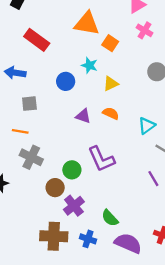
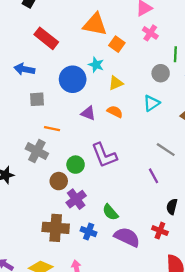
blue circle: (66, 81) -> (73, 79), size x1.5
cyan triangle: (147, 126) -> (151, 103), moved
orange line: (20, 131) -> (52, 129), moved

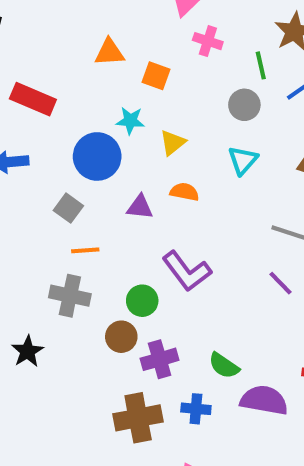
orange triangle: (95, 24) -> (109, 52), size x0.7
gray square: (37, 99) -> (68, 208), moved, turned -35
purple cross: (76, 199) -> (160, 359), turned 36

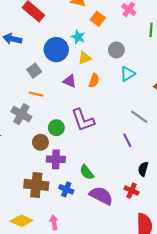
gray circle: (244, 105) -> (116, 50), moved
yellow triangle: (173, 143) -> (85, 58), moved
orange semicircle: (184, 192) -> (94, 80), turned 80

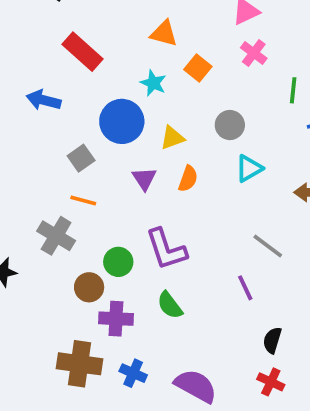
cyan star: (78, 37) -> (153, 83), moved
purple triangle: (70, 81) -> (144, 179), turned 32
green semicircle: (87, 172) -> (170, 305), moved
red cross: (132, 191) -> (271, 382), moved

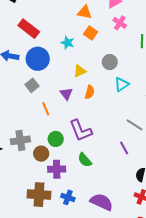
orange triangle: (164, 33) -> (85, 12), moved
blue circle: (122, 121) -> (38, 59), moved
orange line: (83, 200) -> (46, 109), moved, turned 56
gray cross: (56, 236) -> (20, 140), moved, turned -36

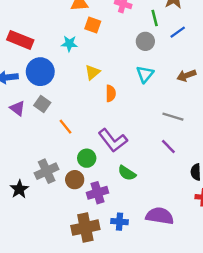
gray circle: (110, 62) -> (145, 41), moved
purple triangle: (66, 94) -> (17, 108), moved

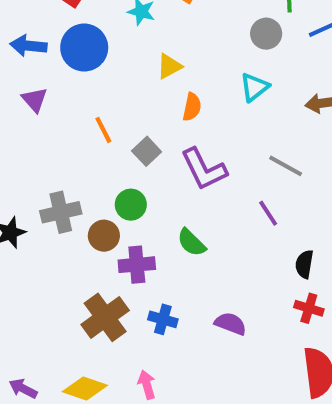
gray square: (42, 104) -> (147, 151), moved
orange line: (66, 127) -> (103, 130), moved
purple L-shape: (113, 140) -> (204, 169), moved
purple semicircle: (160, 216) -> (231, 324), size x0.7
brown cross: (85, 228) -> (105, 317), turned -36

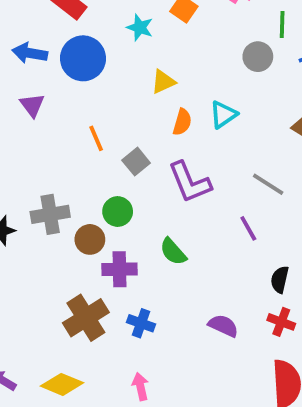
cyan triangle: (254, 87) -> (223, 115), moved
purple semicircle: (231, 324) -> (223, 326), moved
pink arrow: (147, 385) -> (140, 387), moved

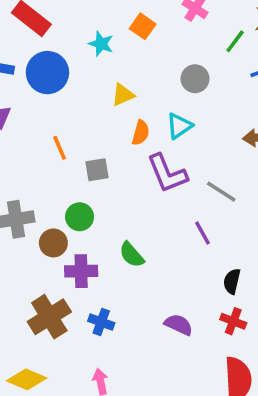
green line: (282, 24) -> (235, 41), turned 35
gray circle: (258, 57) -> (195, 79), moved
gray square: (136, 162) -> (97, 170), turned 30
purple L-shape: (190, 182) -> (167, 173), moved

